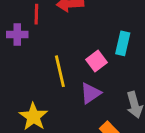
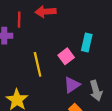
purple triangle: (91, 93) -> (72, 85), moved

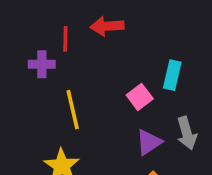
yellow line: (38, 64) -> (73, 110), moved
gray arrow: (96, 91) -> (187, 133), moved

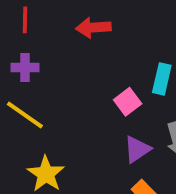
red line: (65, 39) -> (25, 20), moved
yellow line: (73, 110) -> (25, 115), moved, turned -42

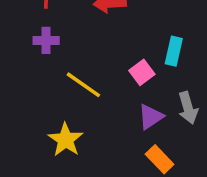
yellow line: (25, 115) -> (83, 85), moved

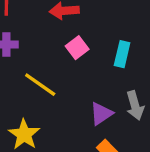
pink square: (142, 72) -> (77, 48), moved

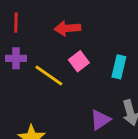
yellow line: (40, 85) -> (49, 75), moved

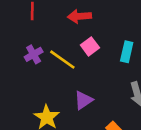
purple cross: (16, 58) -> (34, 54), moved, turned -30
purple triangle: (100, 120) -> (83, 100), moved

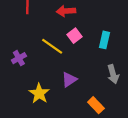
purple cross: (34, 54) -> (19, 58), moved

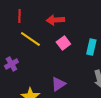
yellow line: (52, 46) -> (30, 39), moved

